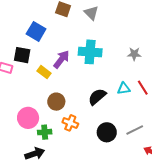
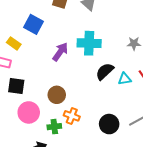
black square: (22, 55) -> (16, 86), moved
yellow rectangle: (44, 72) -> (14, 43), moved
black semicircle: (97, 97) -> (105, 71), moved
green cross: (45, 132) -> (54, 127), moved

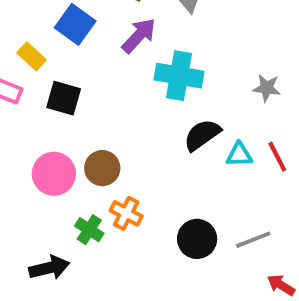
purple arrow: (60, 52) -> (139, 36), moved
black square: (16, 86) -> (64, 98), moved
pink circle: (29, 112) -> (54, 174), moved
green cross: (54, 127) -> (89, 230), turned 32

